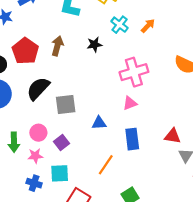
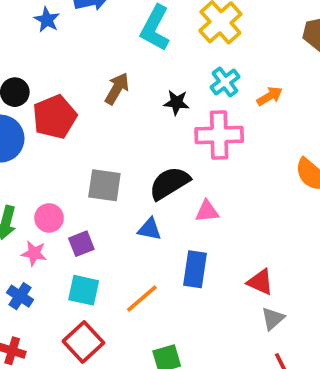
red pentagon: (25, 51) -> (55, 117), moved
pink cross: (134, 72) -> (219, 135), moved
black semicircle: (38, 89) -> (169, 183), moved
cyan square: (60, 173) -> (84, 290), moved

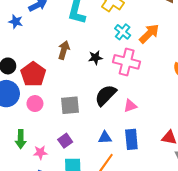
orange arrow: (270, 96) -> (149, 34), size x1.5
black star: (176, 103) -> (95, 58), moved
pink cross: (219, 135) -> (127, 62), turned 30
pink circle: (49, 218) -> (35, 104), moved
blue triangle: (150, 229) -> (105, 138), moved

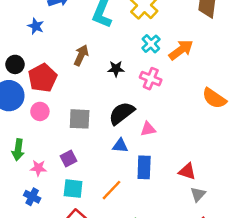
blue star: (16, 22) -> (36, 26), moved
pink cross: (127, 62) -> (151, 79), size x0.7
blue triangle: (105, 138) -> (120, 146), moved

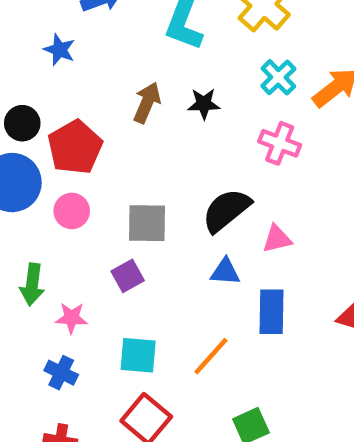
black star: (116, 69) -> (204, 104), moved
purple square: (68, 159) -> (128, 276), moved

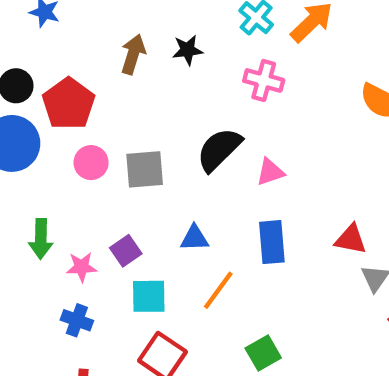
pink circle: (72, 211) -> (91, 163), moved
blue triangle: (225, 272) -> (195, 238), moved
purple square: (128, 276) -> (126, 251), moved

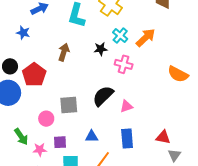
black star: (187, 50) -> (101, 49), moved
pink circle: (91, 163) -> (46, 119), moved
green arrow: (41, 239) -> (21, 137), turned -36
purple square: (126, 251) -> (60, 142), turned 32

